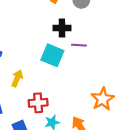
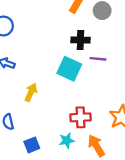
red cross: (38, 103) -> (80, 117), moved

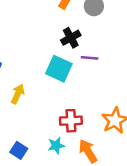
black cross: (80, 40) -> (71, 38), turned -30
blue square: (32, 145) -> (19, 150), turned -35

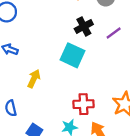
purple line: (90, 58) -> (114, 33), moved, turned -42

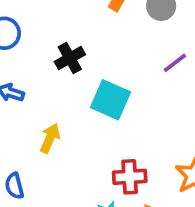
black cross: (84, 26) -> (70, 58), moved

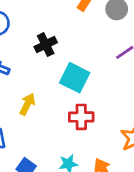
red cross: (130, 177) -> (81, 117), moved

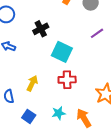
yellow arrow: (27, 104) -> (32, 83), moved

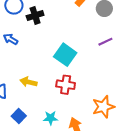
black cross: (41, 29) -> (35, 16), moved
yellow arrow: (32, 83) -> (29, 82), turned -112

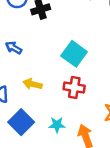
blue arrow: (11, 39) -> (14, 48), moved
blue square: (19, 116) -> (21, 122), size x1.5

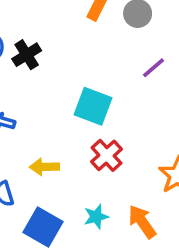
red cross: (74, 87) -> (107, 155), turned -36

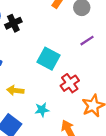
red cross: (107, 155) -> (70, 83), moved
cyan star: (96, 217) -> (42, 110), moved

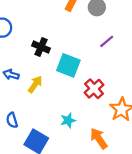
black cross: (13, 23) -> (41, 47), moved, turned -35
yellow arrow: (15, 90) -> (35, 84), moved, turned 126

